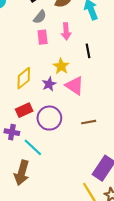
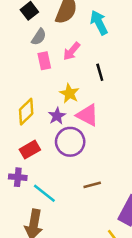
pink arrow: (66, 31) -> (72, 51), turned 49
purple circle: (49, 118) -> (70, 142), moved
brown line: (89, 122) -> (92, 185), moved

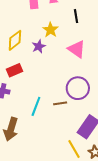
pink triangle: (87, 115) -> (77, 49), moved
purple circle: (70, 142) -> (78, 88), moved
cyan line: (44, 193) -> (36, 106), moved, turned 66

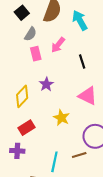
yellow star: (50, 30) -> (61, 118), moved
purple star: (39, 46) -> (46, 84), moved

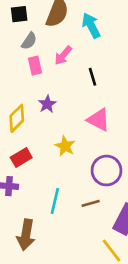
black square: (22, 13) -> (19, 14), turned 32
brown line: (79, 155) -> (91, 203), moved

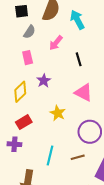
pink rectangle: (35, 66) -> (28, 58), moved

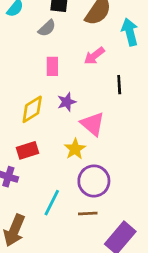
gray semicircle: (29, 32) -> (47, 28), moved
pink triangle: (83, 93) -> (93, 124), moved
purple circle: (90, 132) -> (94, 181), moved

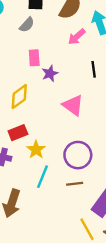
pink arrow: (94, 56) -> (77, 37), moved
purple star: (67, 102) -> (50, 73), moved
yellow star: (75, 149) -> (36, 150), moved

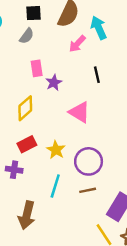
yellow star: (36, 150) -> (56, 150), moved

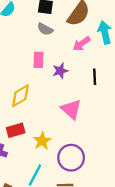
gray semicircle: (27, 36) -> (45, 29), moved, turned 70
purple star: (54, 83) -> (60, 71), moved

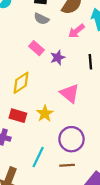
pink rectangle: (39, 60) -> (37, 48), turned -48
red rectangle: (16, 130) -> (18, 116), turned 35
yellow star: (42, 141) -> (45, 114), moved

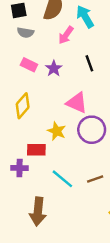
red rectangle: (18, 116) -> (36, 150), moved
purple circle: (71, 139) -> (92, 130), moved
cyan line: (38, 157) -> (62, 179), turned -60

